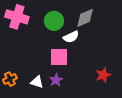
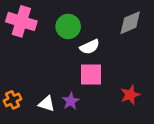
gray diamond: (85, 18) -> (130, 23), moved
pink square: (59, 57) -> (91, 75), moved

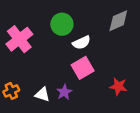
pink cross: (21, 21) -> (19, 39), moved, turned 35
pink square: (91, 75) -> (83, 68), turned -30
red star: (130, 95) -> (118, 86), turned 30

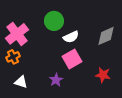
gray diamond: (118, 21) -> (106, 36), moved
orange cross: (11, 91) -> (13, 57), moved
white triangle: (42, 94) -> (21, 82), moved

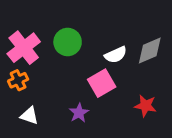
green circle: (54, 21) -> (68, 42), moved
white semicircle: (71, 37) -> (116, 55), moved

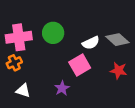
pink cross: (24, 48) -> (19, 37), turned 30
gray diamond: (150, 50) -> (117, 40), turned 65
red star: (145, 106) -> (118, 71), moved

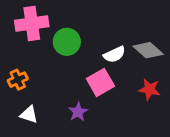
pink cross: (19, 37) -> (32, 24), moved

